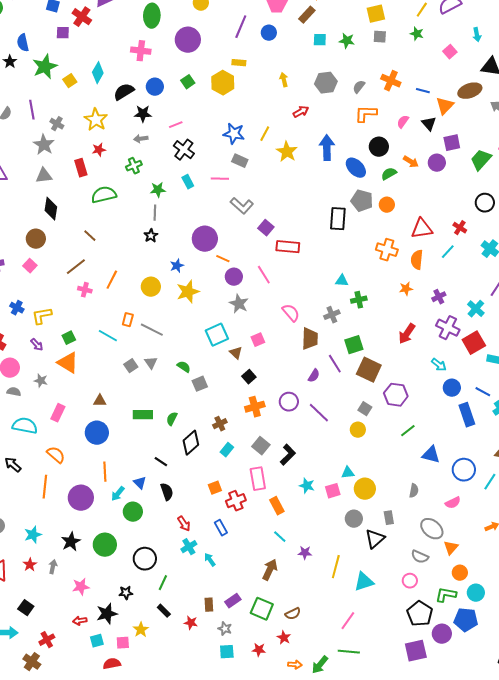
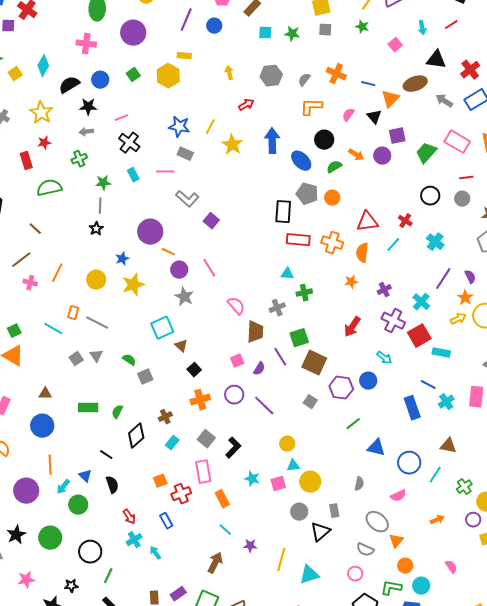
red rectangle: (288, 247) -> (298, 240), moved
pink square: (258, 340) -> (237, 361), moved
blue circle: (452, 388) -> (368, 381), moved
yellow circle: (358, 430) -> (287, 444), moved

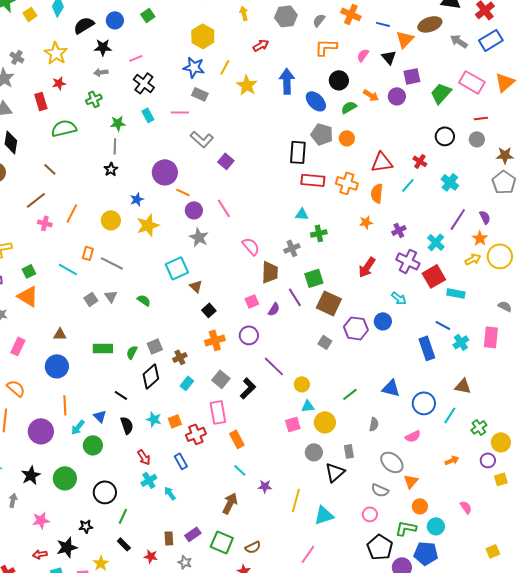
yellow hexagon: (168, 76) -> (203, 36), moved
gray square: (145, 377) -> (155, 346), moved
purple line: (264, 406) -> (274, 366), moved
green line: (353, 424) -> (350, 394), moved
cyan star: (252, 479) -> (154, 419), moved

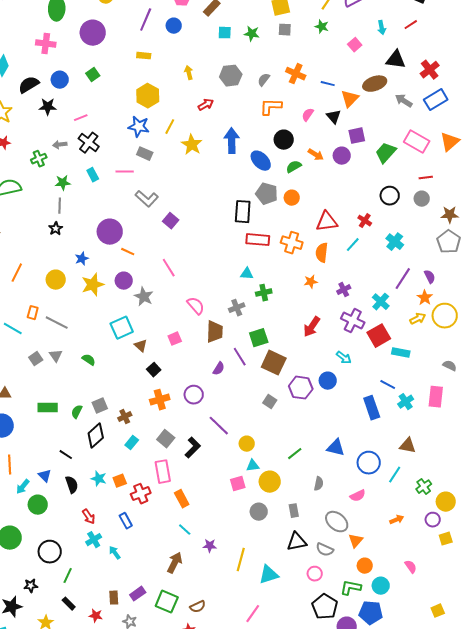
gray arrow: (101, 72) -> (60, 145), moved
purple circle: (194, 210) -> (124, 281), moved
pink square: (252, 301) -> (175, 339), moved
black triangle: (335, 472) -> (297, 542), moved, turned 30

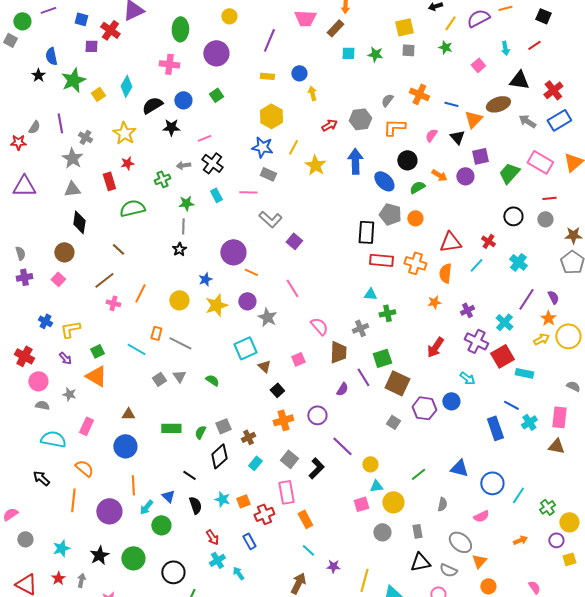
blue circle: (174, 26) -> (299, 73), moved
gray hexagon: (231, 76) -> (360, 119), moved
brown triangle: (408, 446) -> (556, 446), moved

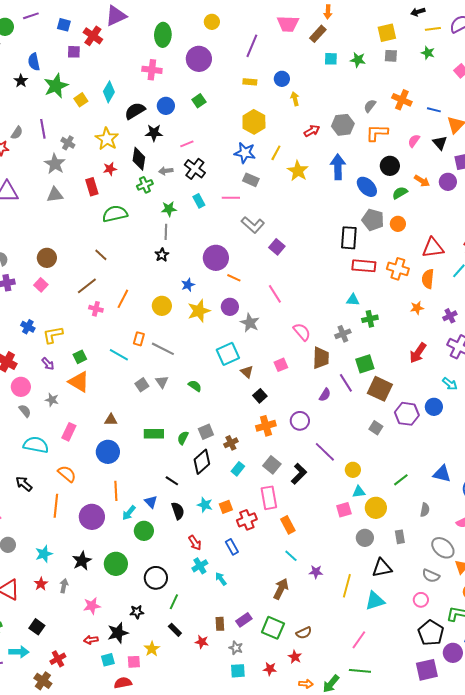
yellow line: (450, 23) -> (433, 29), turned 49
black diamond: (79, 222) -> (139, 159), moved
gray semicircle: (42, 405) -> (25, 411), turned 40
black triangle: (420, 562) -> (382, 568), moved

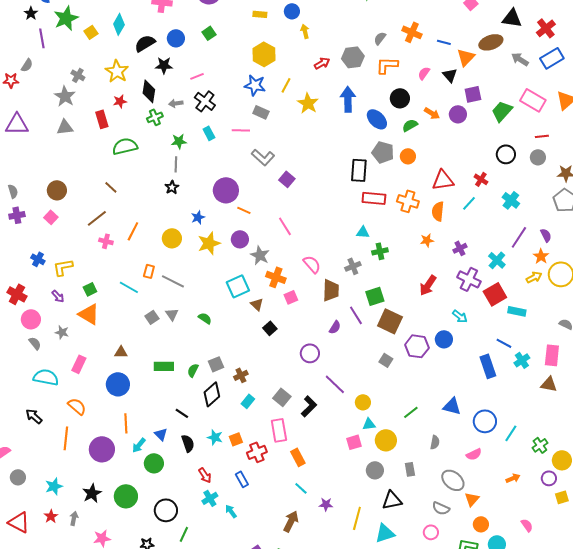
purple line: (43, 129) -> (42, 38), moved
orange cross: (266, 426) -> (276, 277), moved, turned 36

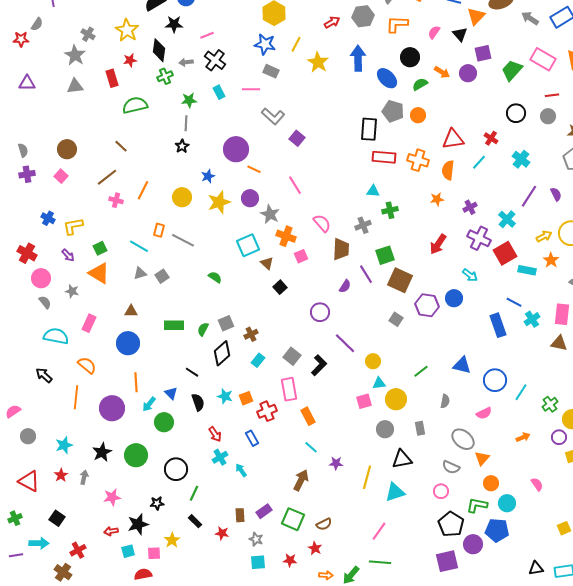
purple triangle: (17, 124) -> (27, 83), size x0.7
orange star: (541, 256) -> (551, 260), moved
gray triangle: (172, 314) -> (140, 273), moved, turned 48

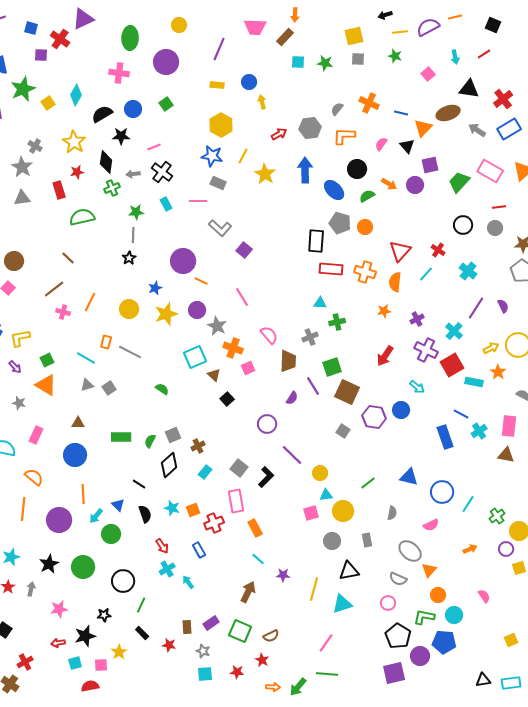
red triangle: (453, 139) -> (400, 251), turned -40

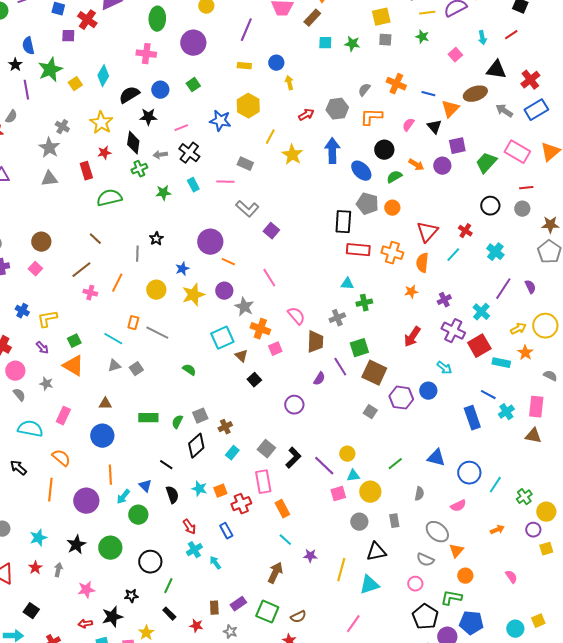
blue star: (212, 156) -> (220, 121), moved
gray line: (133, 235) -> (137, 254), moved
purple line: (292, 455) -> (324, 466), moved
cyan circle: (454, 615) -> (515, 629), moved

